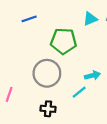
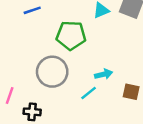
black cross: (48, 109) -> (32, 112), moved

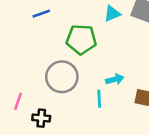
cyan line: (89, 93) -> (99, 99), turned -54

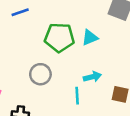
cyan triangle: (112, 14) -> (90, 38), moved
gray circle: (62, 77) -> (40, 74), size x0.7

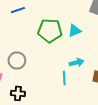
gray circle: (40, 74) -> (17, 60), moved

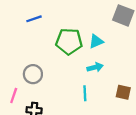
cyan arrow: (77, 63) -> (95, 67), moved

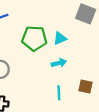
cyan line: (85, 93) -> (59, 93), moved

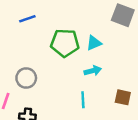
cyan line: (59, 93) -> (83, 100), moved

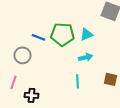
blue line: (27, 19) -> (38, 37), moved, turned 40
gray circle: (26, 78) -> (22, 55), moved

